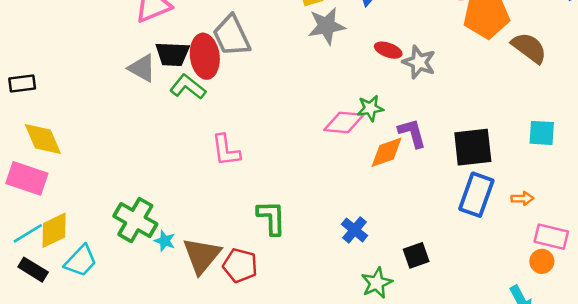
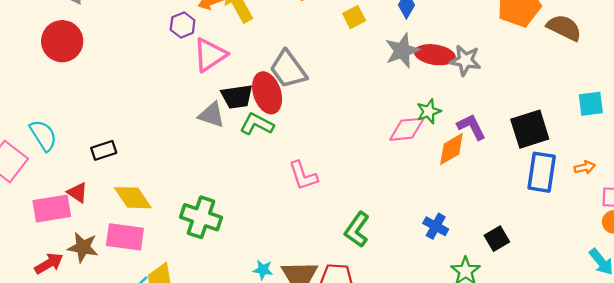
gray star: (327, 26) -> (402, 51), moved
red ellipse: (388, 50) -> (435, 55), size x1.5
green L-shape: (271, 218) -> (357, 230), turned -132
green cross: (135, 220) -> (201, 217), moved

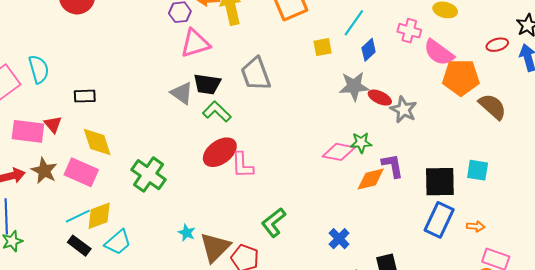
red ellipse: (435, 55) -> (380, 98), size x0.7
red ellipse: (267, 93) -> (220, 152), moved, turned 56
cyan square: (591, 104) -> (478, 170), moved

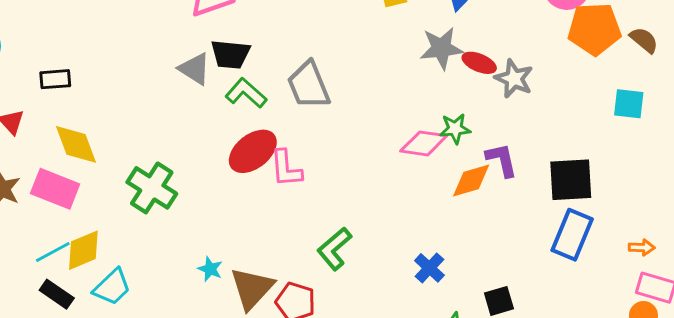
gray trapezoid: (256, 74) -> (309, 85), moved
brown semicircle: (493, 107) -> (644, 40), moved, size x0.7
cyan square: (478, 170) -> (629, 104), moved
orange arrow: (476, 226) -> (642, 248), moved

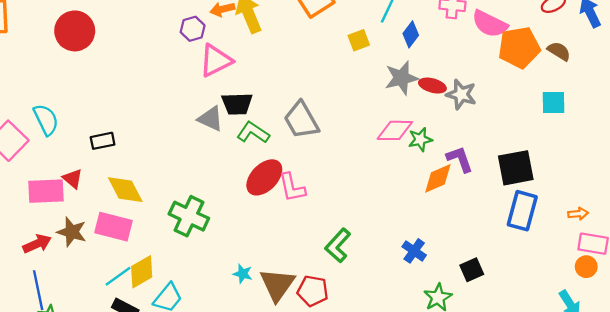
pink diamond: (424, 143) -> (395, 130), moved

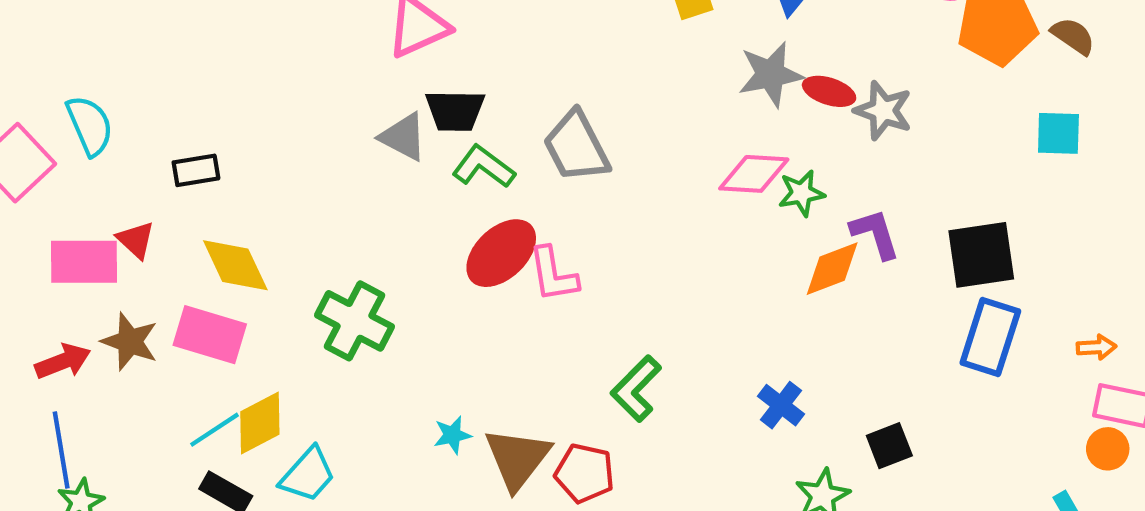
cyan star: (243, 274) -> (452, 435), turned -30

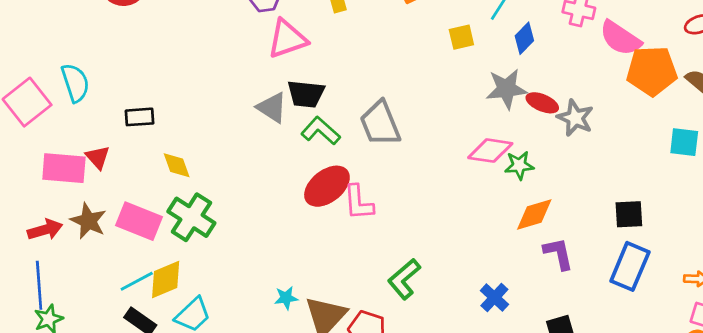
purple L-shape: (875, 234) -> (558, 254), moved
black square: (981, 255) -> (629, 214), size x0.7
yellow diamond: (235, 265) -> (177, 165), moved, size x0.7
green cross: (355, 321) -> (191, 217), moved

